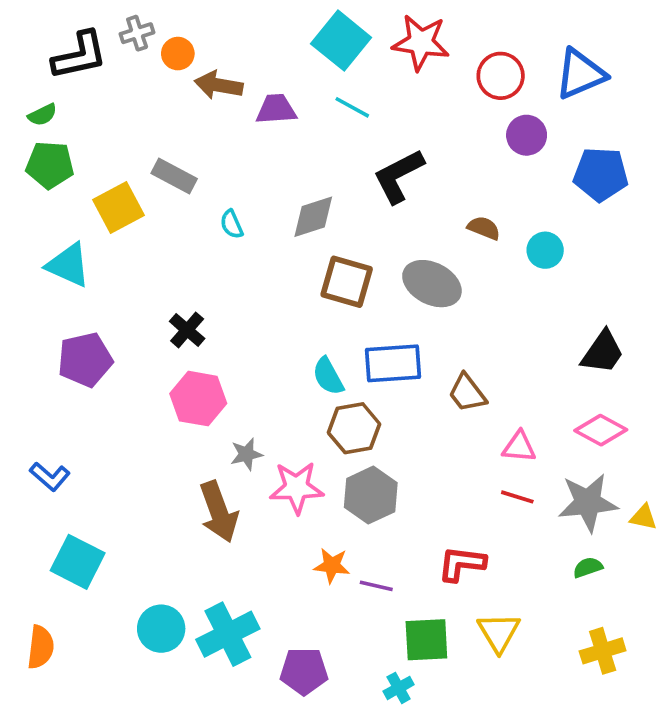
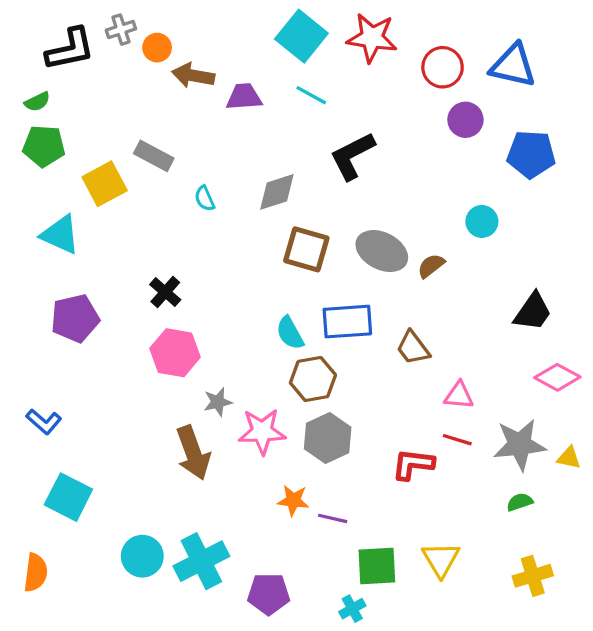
blue triangle: (580, 74) -> (513, 66), turned 36
brown semicircle: (484, 228) -> (431, 266), moved, turned -60
pink diamond: (601, 430) -> (557, 377), moved
red L-shape: (462, 564) -> (413, 464), moved

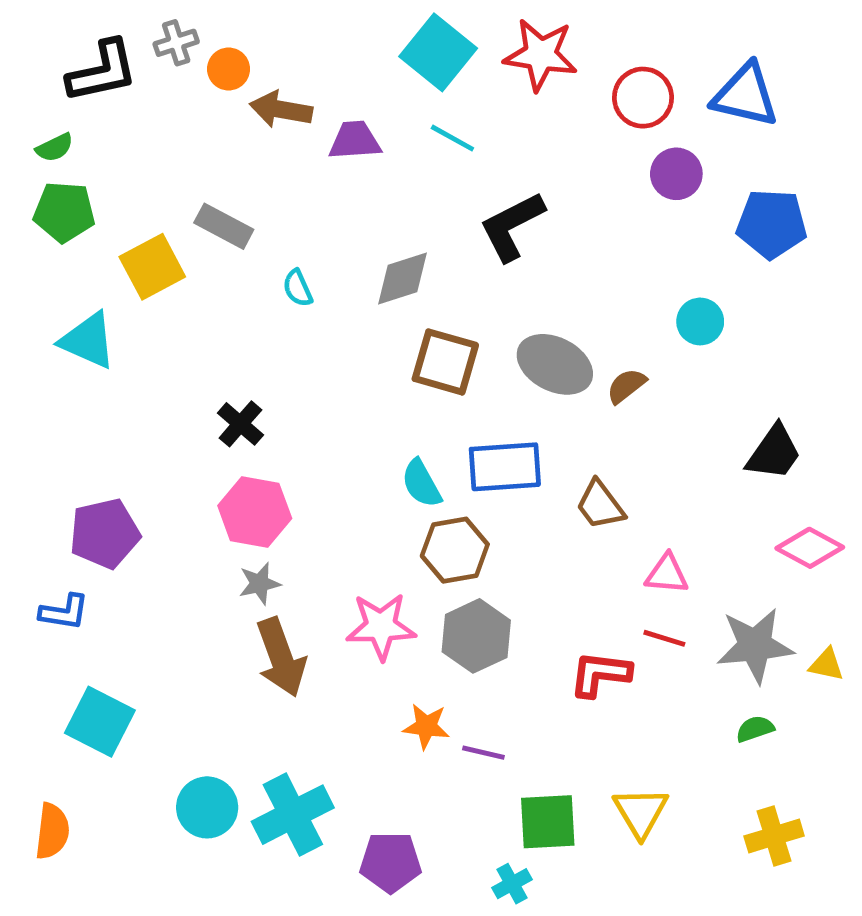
purple pentagon: (75, 318) -> (105, 533), moved
gray star: (218, 402) -> (259, 584), moved
blue L-shape: (44, 422) -> (64, 612), turned -32

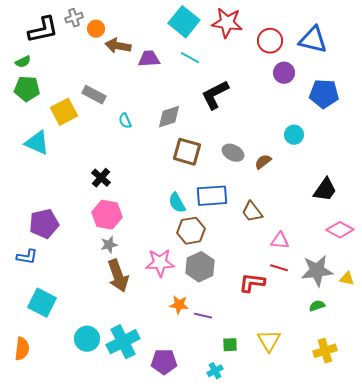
gray ellipse: (555, 364) -> (233, 153), size x0.7
green square: (548, 822) -> (230, 345), size x0.6

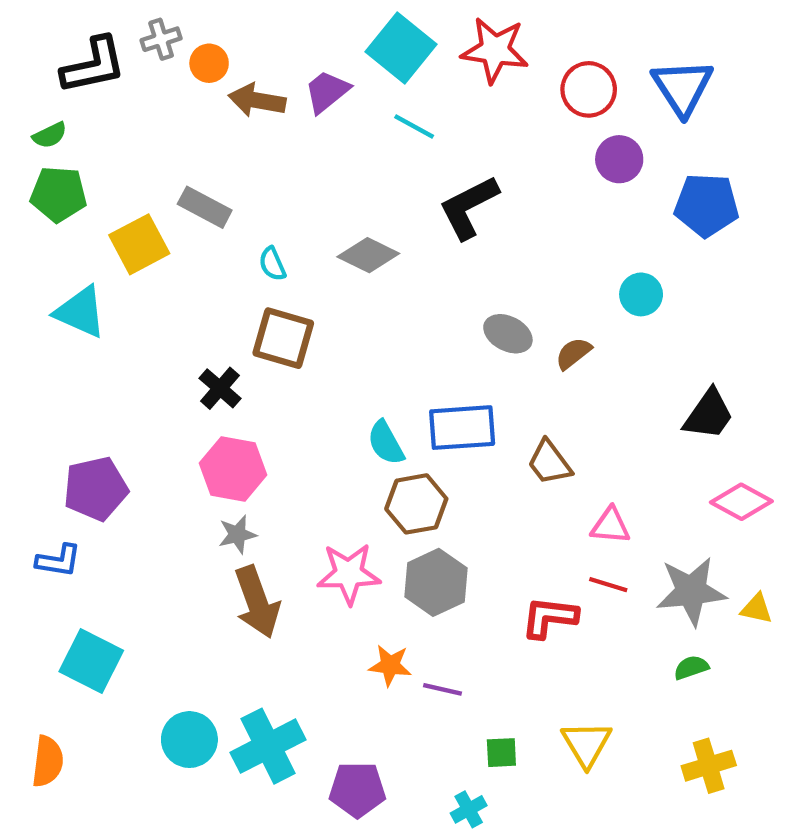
blue triangle: (313, 40) -> (682, 87), turned 44
purple trapezoid: (149, 59) -> (327, 92), moved, turned -35
gray diamond: (169, 117) -> (368, 255), turned 44
brown square: (187, 152) -> (283, 338), moved

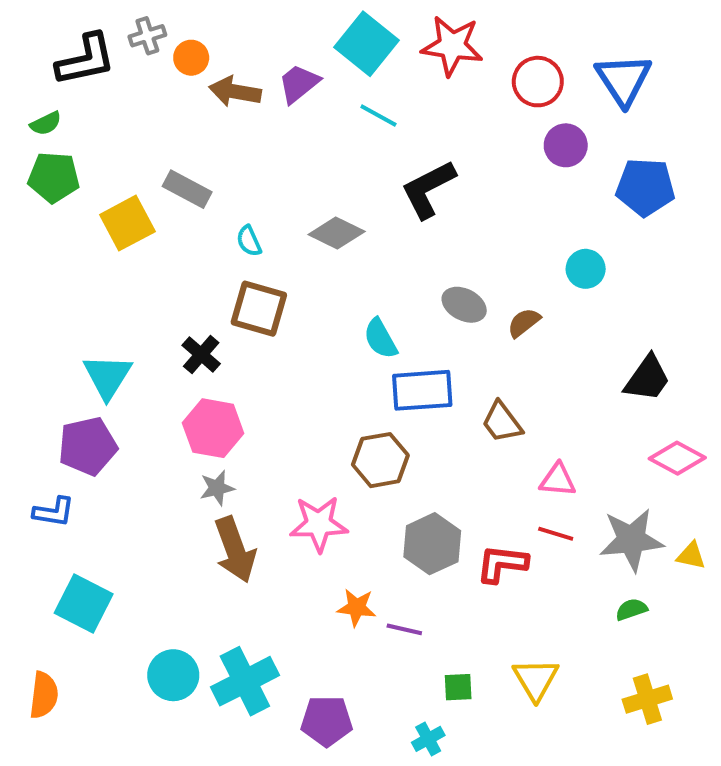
cyan triangle: (80, 312) -> (108, 376), moved, turned 38
cyan semicircle: (386, 443) -> (380, 339), moved
gray hexagon: (436, 582) -> (432, 544), moved

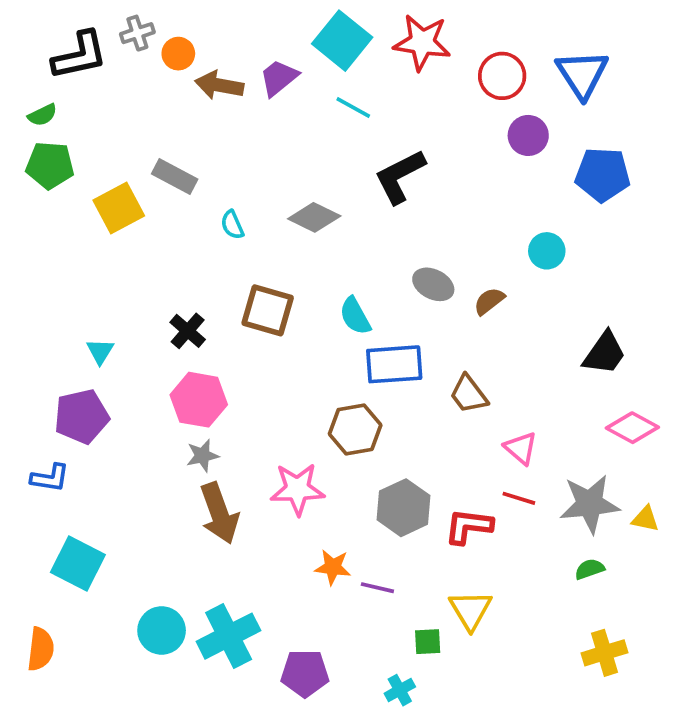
brown square: (259, 309) -> (268, 310), moved
cyan triangle: (108, 376) -> (100, 351), size x0.6
pink triangle: (558, 480) -> (521, 448), turned 36
yellow triangle: (536, 679) -> (470, 610), moved

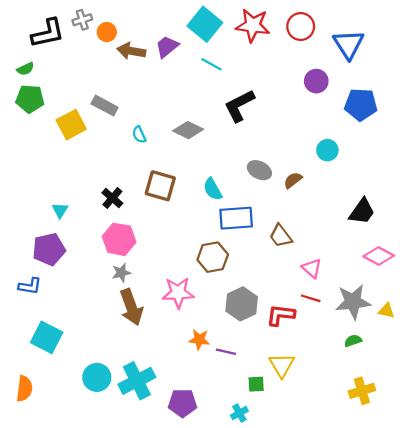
red circle: (502, 76) -> (301, 26), moved

